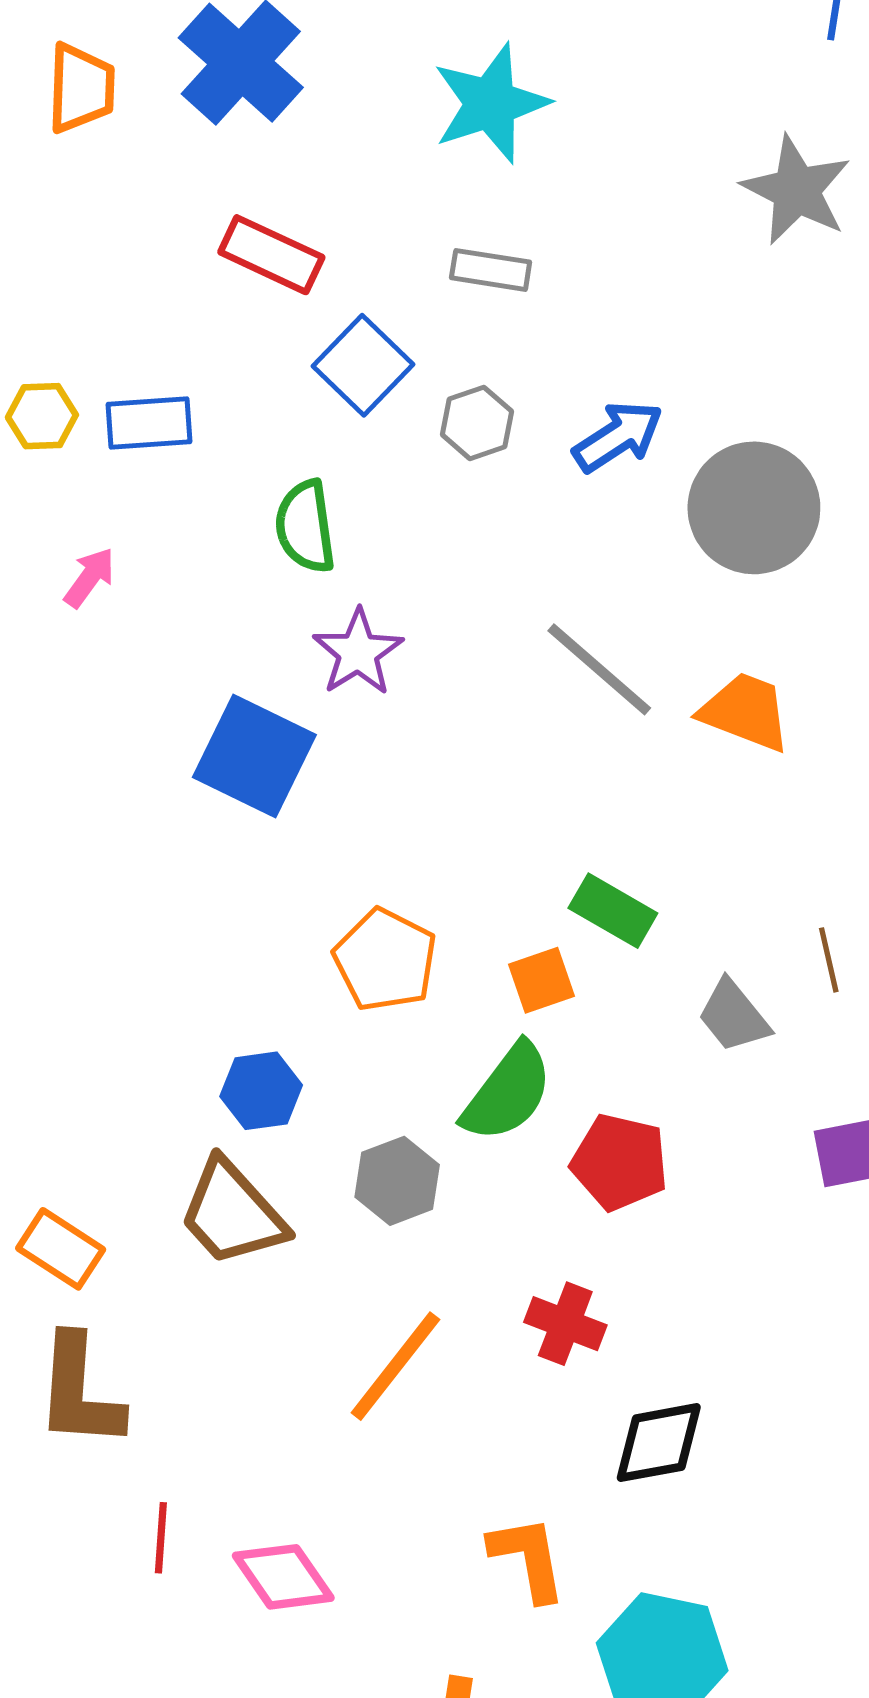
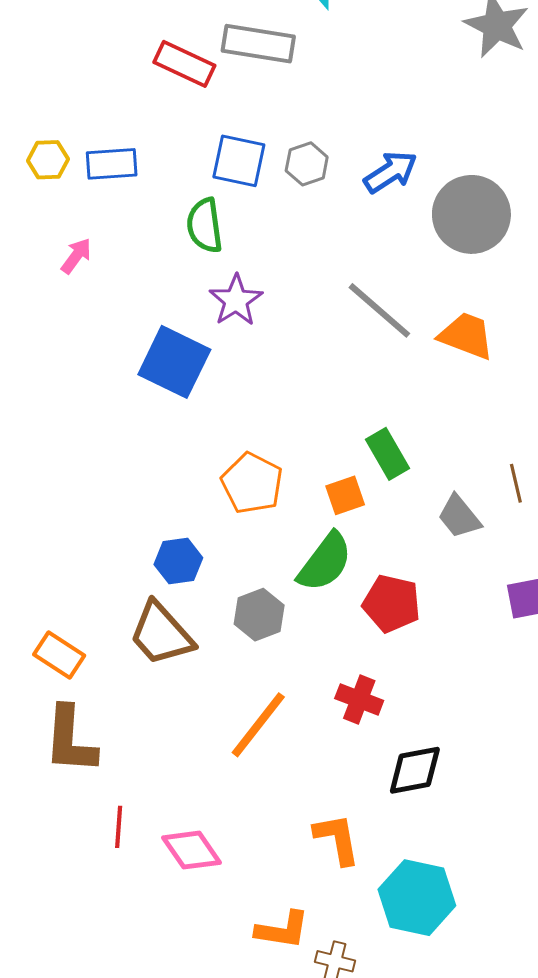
gray rectangle: (491, 270) -> (258, 44), moved, size x1.5
blue square: (363, 365) -> (239, 161), moved, turned -32
green rectangle: (613, 911) -> (388, 454), turned 30

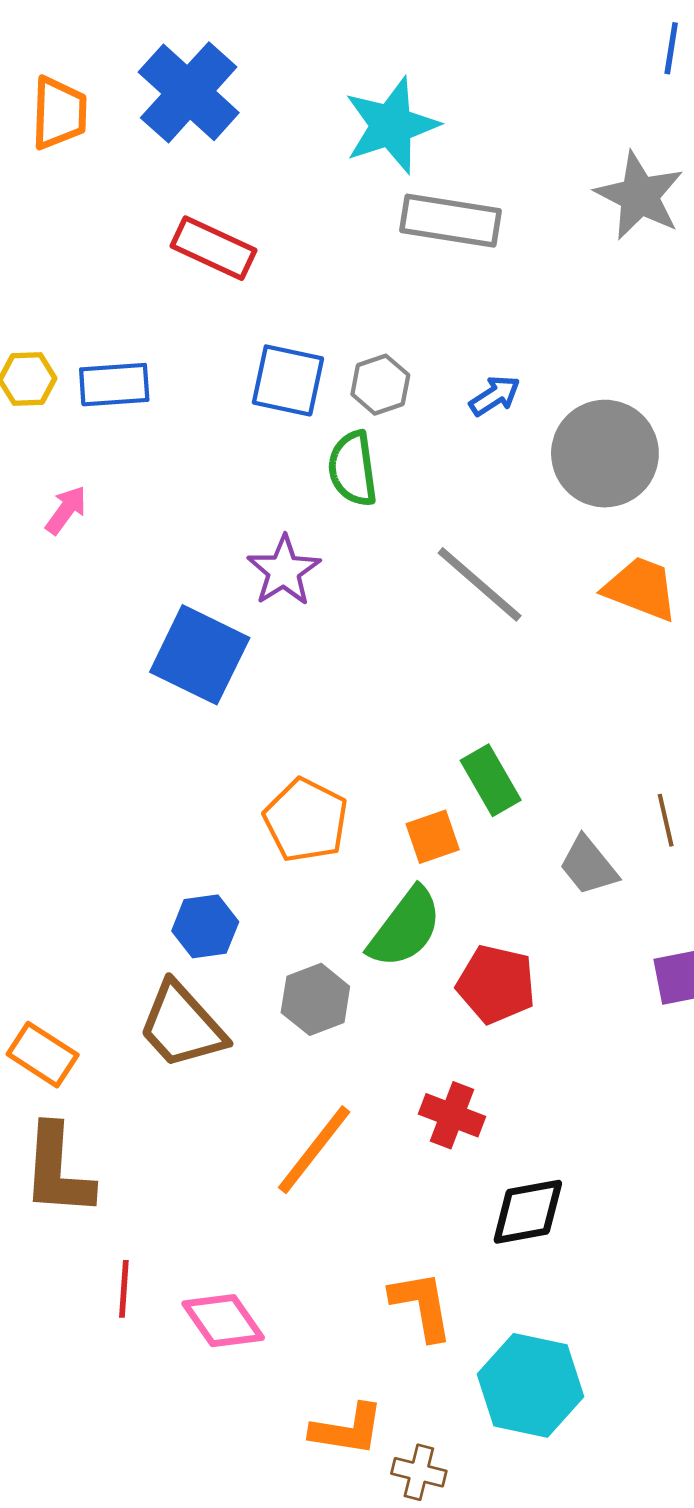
gray rectangle: (258, 44) -> (451, 221), moved
blue arrow: (391, 172) -> (495, 396), size x0.7
green semicircle: (205, 226) -> (353, 469), moved
orange trapezoid: (466, 336) -> (641, 589), moved

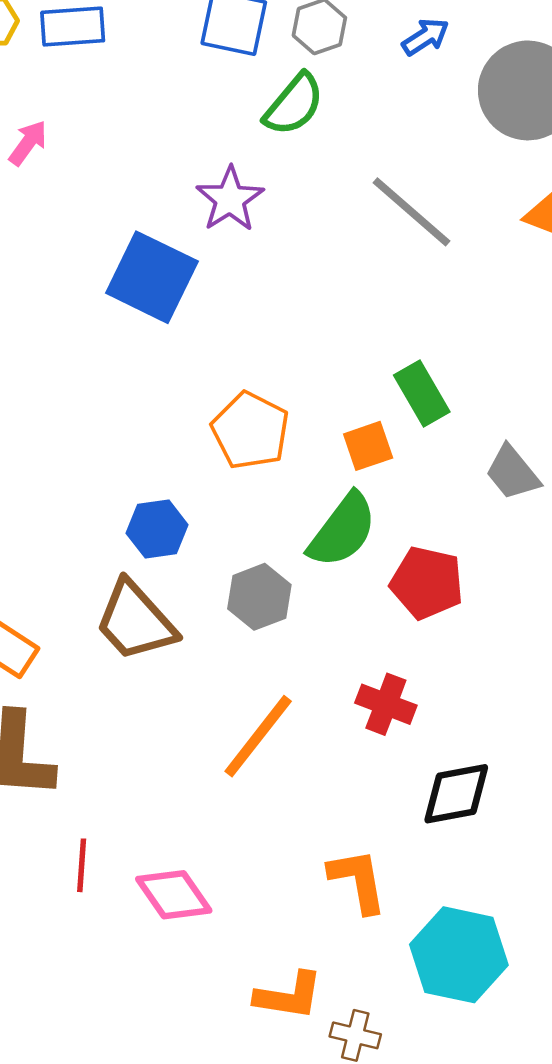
green semicircle: (353, 469) -> (294, 105), turned -132

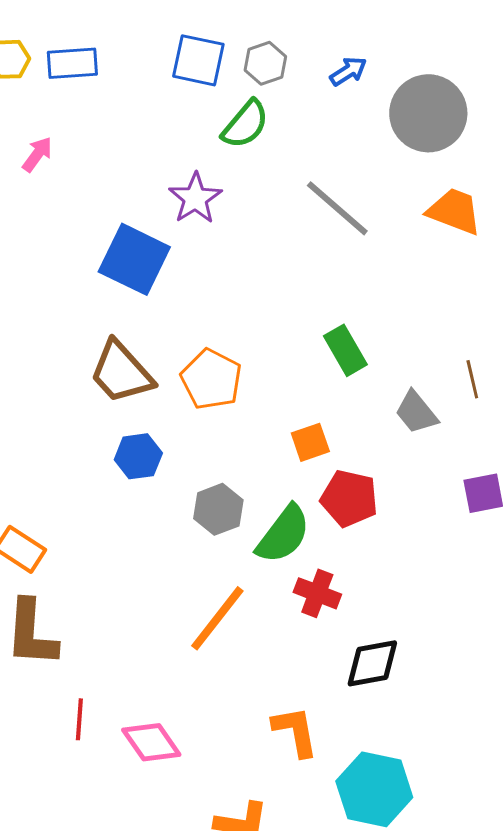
orange square: (368, 446) -> (310, 442), moved
green semicircle: (342, 530) -> (283, 534), moved
brown trapezoid: (135, 621) -> (121, 372), moved

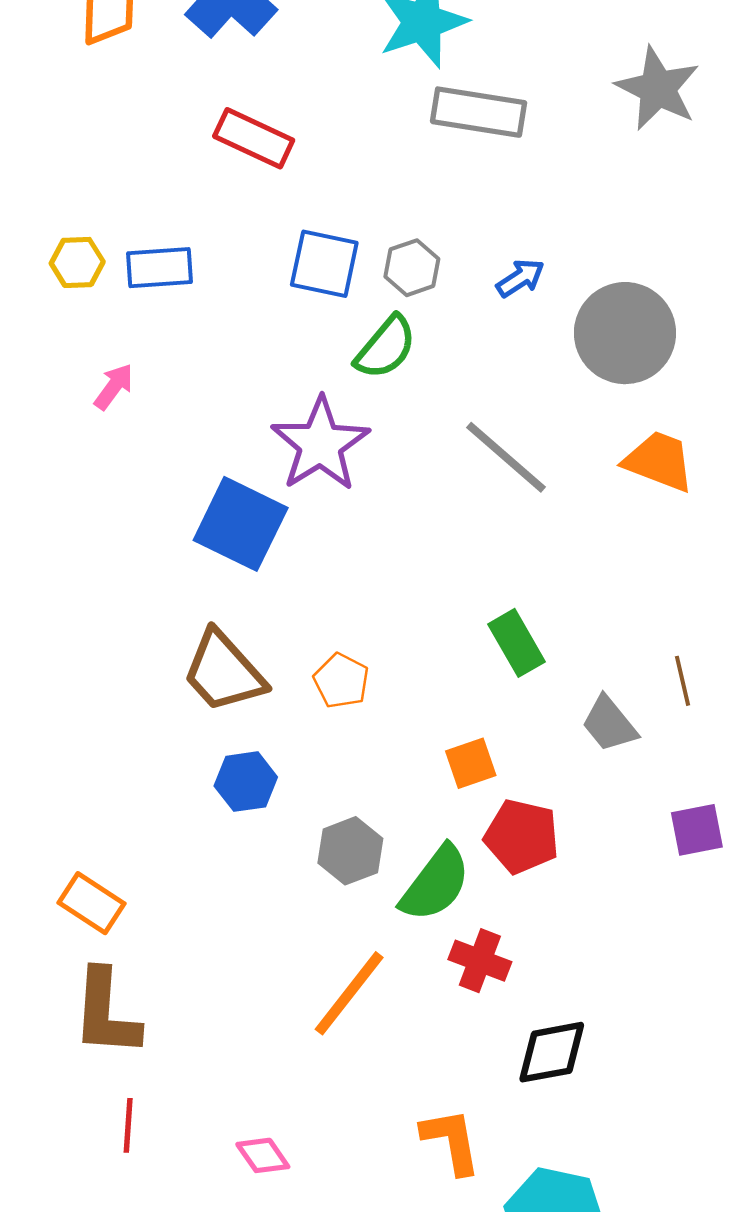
purple star: (195, 198) -> (320, 444), size x1.4
orange pentagon: (211, 379) -> (341, 681), size x0.7
red line: (79, 719) -> (128, 1125), moved
pink diamond: (151, 742) -> (263, 1155), size x0.7

